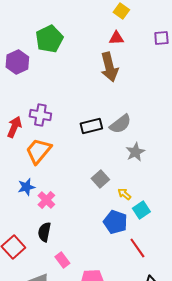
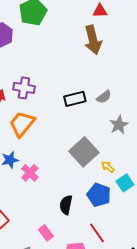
gray semicircle: (120, 124) -> (104, 97), size x0.7
gray square: (100, 179) -> (84, 152), size x1.6
black semicircle: (44, 232) -> (66, 205), moved
red line: (137, 248) -> (97, 233), moved

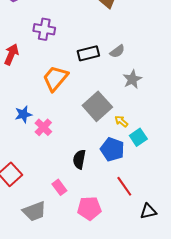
purple cross: (24, 88) -> (44, 29), moved
orange trapezoid: (22, 124) -> (55, 78), moved
red line: (97, 233) -> (124, 186), moved

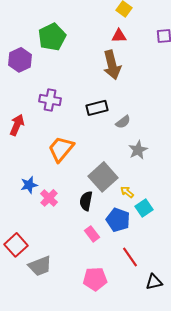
black rectangle: (88, 53) -> (97, 108), moved
black semicircle: (79, 159) -> (86, 201), moved
pink rectangle: (59, 187) -> (92, 234), moved
gray trapezoid: (34, 211) -> (40, 266), moved

